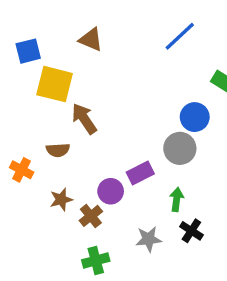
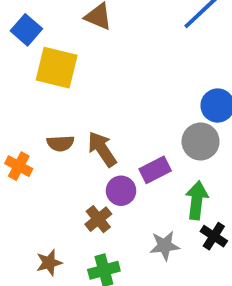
blue square: (28, 51) -> (26, 30), turned -35
brown arrow: (84, 119) -> (102, 149), moved
brown star: (61, 199) -> (49, 263), moved
green arrow: (177, 199) -> (197, 200), size x1.4

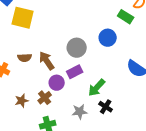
gray circle: (201, 141) -> (77, 48), moved
green arrow: (197, 200) -> (97, 88), turned -144
brown star: (49, 263) -> (22, 101), moved

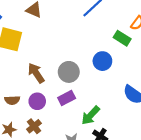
brown semicircle: (25, 58) -> (12, 100), moved
brown arrow: (47, 61) -> (36, 73), moved
purple circle: (57, 83) -> (37, 101), moved

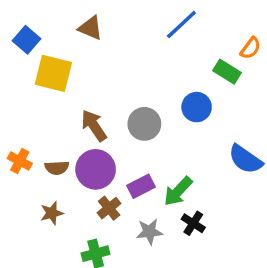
purple rectangle: (67, 98) -> (141, 186), moved
purple circle: (37, 101) -> (96, 169), size x1.5
brown cross: (34, 126) -> (109, 208), moved

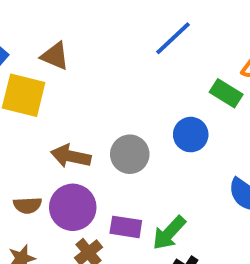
brown triangle: (90, 28) -> (55, 56), moved
brown arrow: (94, 126) -> (71, 156), turned -44
purple rectangle: (141, 186) -> (126, 227), turned 36

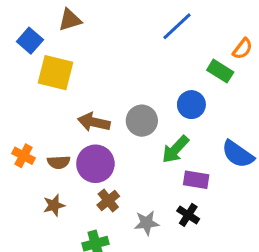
brown triangle: (55, 56) -> (70, 20), moved, turned -40
purple rectangle: (126, 227) -> (196, 180), moved
green arrow: (169, 233) -> (175, 149), moved

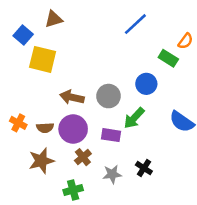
purple rectangle: (196, 180) -> (111, 135), moved
brown star: (54, 205) -> (41, 161), size x1.5

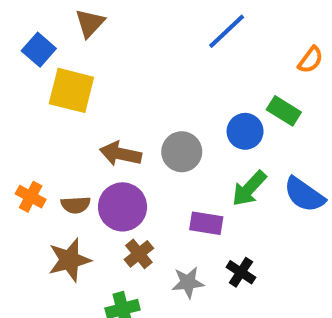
brown triangle: (54, 19) -> (90, 23), turned -30
green rectangle: (168, 58) -> (284, 111), moved
green arrow: (134, 118) -> (249, 189), moved
purple rectangle: (111, 135) -> (206, 223), moved

